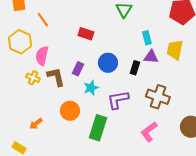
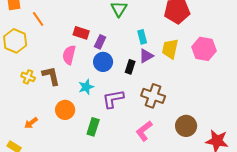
pink semicircle: (42, 56) -> (69, 55), moved
purple triangle: (151, 57) -> (146, 56), turned -35
purple rectangle: (78, 69) -> (100, 42), moved
green rectangle: (98, 128) -> (93, 127), size x0.7

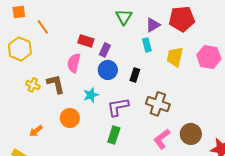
purple triangle: (146, 56) -> (153, 25), moved
green rectangle: (93, 127) -> (114, 135), moved
pink L-shape: (144, 131) -> (162, 139), moved

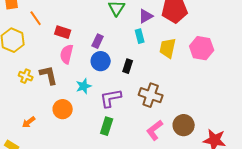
red rectangle: (86, 41) -> (63, 32), moved

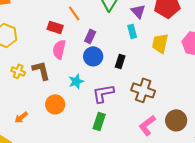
purple triangle: (146, 16) -> (138, 11), turned -42
orange line: (36, 18) -> (74, 13), moved

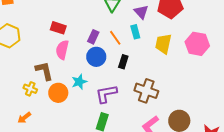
orange line: (74, 13) -> (115, 38), moved
yellow cross: (18, 71) -> (30, 89), moved
orange circle: (55, 104) -> (58, 93), moved

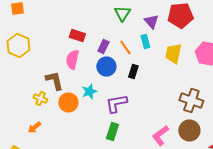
red rectangle: (58, 28) -> (77, 36), moved
brown cross: (146, 91) -> (191, 100), moved

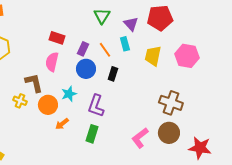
purple L-shape: (116, 104) -> (96, 106), turned -60
orange arrow: (34, 128) -> (62, 124), moved

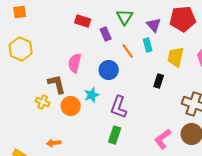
red rectangle: (57, 38) -> (83, 21), moved
purple rectangle: (83, 49) -> (106, 34), moved, turned -48
black rectangle: (113, 74) -> (159, 81), moved
orange arrow: (62, 124) -> (54, 143), moved, turned 32

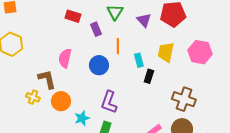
cyan rectangle: (148, 45) -> (139, 60), moved
orange line: (128, 51) -> (118, 46), turned 35
cyan star: (92, 95) -> (82, 118), moved

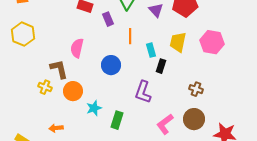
blue circle: (99, 65) -> (111, 65), moved
brown cross: (184, 99) -> (196, 89), size x0.6
purple L-shape: (109, 102) -> (143, 92), moved

